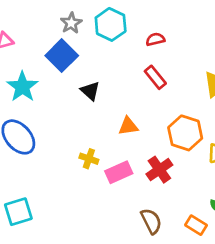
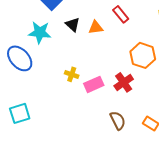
cyan star: (22, 87) -> (40, 32), moved, turned -30
orange triangle: (128, 126) -> (96, 27), moved

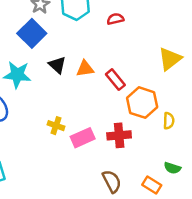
red rectangle: (121, 14) -> (115, 80), moved
red cross: (124, 82) -> (119, 135), turned 30

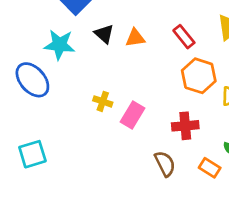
red rectangle: (115, 80) -> (184, 37), moved
red cross: (119, 135) -> (185, 126), moved
pink rectangle: (83, 138) -> (133, 115), turned -35

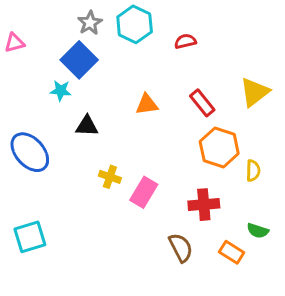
black triangle: (104, 34) -> (87, 126), moved, turned -40
cyan star: (59, 45) -> (61, 91), moved, size x0.6

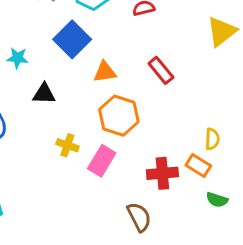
blue square: (79, 60) -> (72, 39), moved
yellow triangle: (255, 92) -> (222, 31), moved
orange hexagon: (219, 148) -> (119, 116), moved
orange rectangle: (232, 252) -> (198, 165), moved

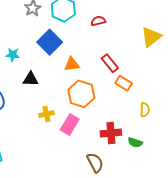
yellow cross: (67, 145) -> (46, 114), turned -32
orange rectangle: (198, 165) -> (124, 83), moved
green semicircle: (217, 200) -> (135, 143), moved

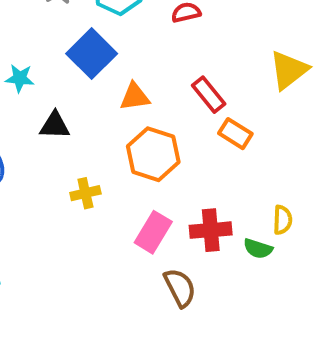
yellow triangle: (151, 37) -> (289, 70), moved
yellow semicircle: (145, 110) -> (283, 220), moved
pink rectangle: (70, 125) -> (153, 232), moved

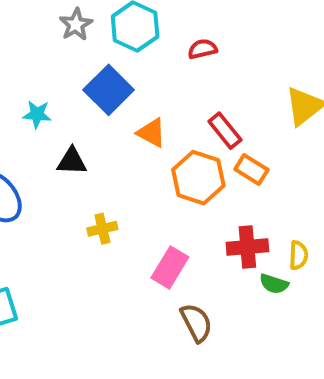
orange triangle: (135, 97) -> (151, 133), turned 36
orange hexagon: (153, 154) -> (198, 178), moved
red cross: (211, 230) -> (247, 247), moved

